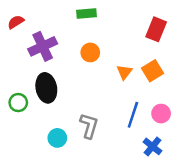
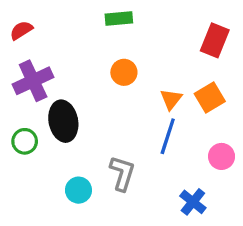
purple cross: (43, 46) -> (33, 81), moved
blue line: (133, 115) -> (168, 136), moved
blue cross: (153, 146) -> (193, 202), moved

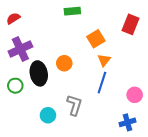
orange circle: (124, 72) -> (64, 63), moved
orange square: (210, 98) -> (96, 39), moved
blue cross: (193, 202) -> (127, 122), moved, turned 35

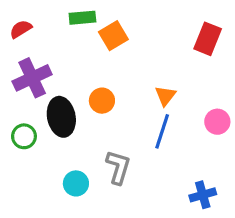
green rectangle: (72, 11) -> (82, 18), moved
orange square: (96, 39) -> (113, 36), moved
pink circle: (135, 95) -> (217, 122), moved

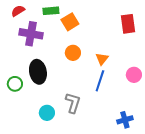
red semicircle: (21, 29) -> (18, 11), moved
red rectangle: (208, 39) -> (128, 24), turned -30
purple cross: (32, 78) -> (31, 34), moved, turned 35
orange circle: (102, 101) -> (73, 53), moved

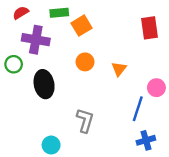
blue line: (100, 81) -> (138, 109), moved
green circle: (15, 84) -> (14, 64), moved
cyan circle: (47, 113) -> (51, 145), moved

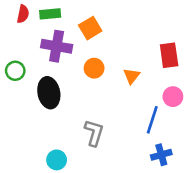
red semicircle: (21, 13) -> (23, 14), turned 133
green rectangle: (59, 13) -> (50, 14), moved
red rectangle: (149, 28) -> (169, 55), moved
purple cross: (36, 40) -> (57, 46), moved

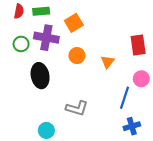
green circle: (15, 71) -> (21, 44), moved
gray L-shape: (94, 133) -> (77, 108), turned 90

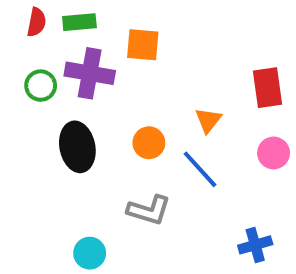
orange square: (74, 23) -> (143, 45), turned 36
orange circle: (77, 56) -> (149, 143), moved
blue line: (124, 98) -> (200, 169), moved, turned -60

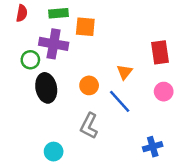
green rectangle: (79, 22) -> (58, 13), moved
green circle: (41, 86) -> (30, 60), moved
gray L-shape: (149, 210) -> (89, 126), turned 100

